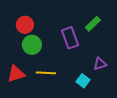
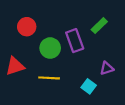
green circle: (32, 45) -> (50, 48), moved
red triangle: (16, 74) -> (15, 66), moved

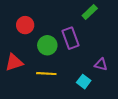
green rectangle: (99, 26) -> (90, 12), moved
purple triangle: (107, 68) -> (101, 64), turned 32

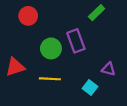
red circle: (25, 25) -> (28, 16), moved

